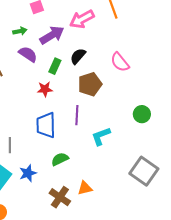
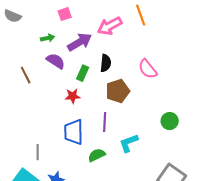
black semicircle: (78, 56) -> (106, 63), turned 144
green semicircle: (60, 159) -> (97, 155), moved

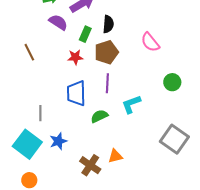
pink semicircle: (148, 69) -> (150, 42), moved
brown line: (26, 75) -> (29, 52), moved
brown pentagon: (118, 91) -> (106, 52), moved

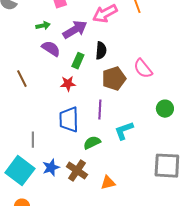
brown pentagon: (106, 52) -> (114, 79), moved
gray square: (174, 139) -> (167, 166), turned -32
brown cross: (90, 165) -> (77, 171), moved

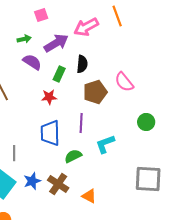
orange triangle: (108, 183) -> (89, 196), turned 42

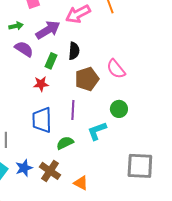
green circle: (146, 122) -> (119, 109), moved

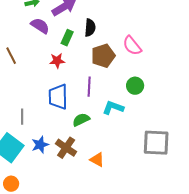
cyan L-shape: (97, 131) -> (113, 108), turned 40

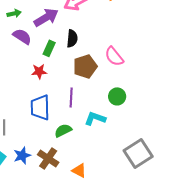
gray square: (156, 143) -> (138, 153), turned -36

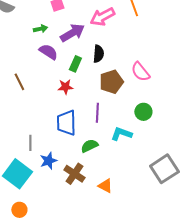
blue star: (22, 155) -> (48, 161), moved

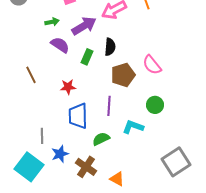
red star: (65, 87) -> (68, 87), moved

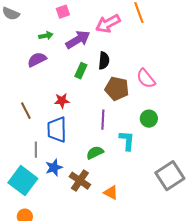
purple semicircle: (60, 45) -> (37, 60), moved, turned -60
brown line: (31, 75) -> (26, 111), moved
brown pentagon: (123, 75) -> (117, 89), turned 30
blue trapezoid: (78, 116) -> (57, 130), moved
cyan L-shape: (133, 127) -> (127, 141), turned 75

